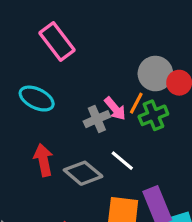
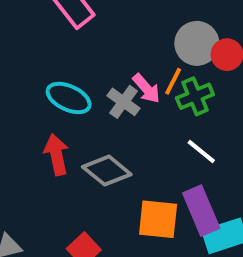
cyan ellipse: (37, 99) -> (69, 98), moved
gray cross: (97, 119) -> (123, 102), turned -30
white line: (122, 161) -> (201, 151), moved

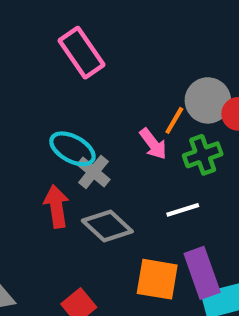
orange line: (173, 81) -> (174, 120), moved
gray cross: (123, 102) -> (93, 172), moved
white line: (201, 151) -> (183, 210), moved, turned -60

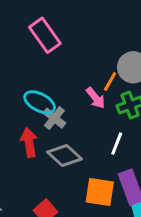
white line: (183, 210) -> (117, 144), turned -50

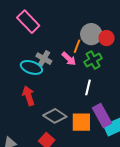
gray cross: (54, 118) -> (44, 59), moved
gray diamond: (65, 155) -> (55, 116), moved

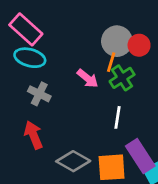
orange line: (77, 46) -> (111, 62), moved
gray cross: (44, 59) -> (39, 94), moved
cyan ellipse: (31, 67) -> (30, 58), moved

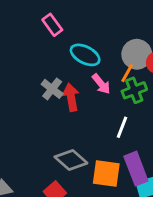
pink rectangle: (26, 29) -> (52, 25), size x0.7
cyan ellipse: (30, 58) -> (85, 55), moved
red arrow: (33, 135) -> (71, 97), moved

